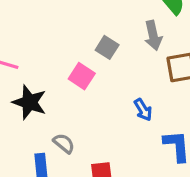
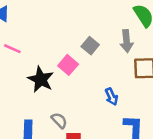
black star: (29, 102) -> (41, 79), moved
gray semicircle: (64, 143) -> (59, 120), moved

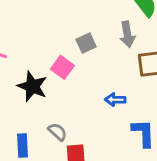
gray square: (90, 46) -> (86, 43), turned 30
blue arrow: (111, 97) -> (115, 100), turned 120

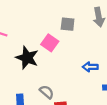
gray square: (86, 43) -> (68, 24), turned 32

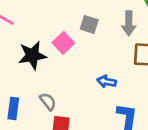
black star: (27, 58) -> (32, 55), turned 30

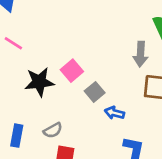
gray square: (89, 24) -> (95, 92), moved, turned 30
gray semicircle: (48, 102) -> (53, 130), turned 96

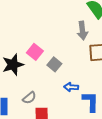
blue arrow: (114, 113) -> (71, 87), moved

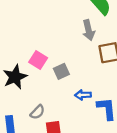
gray square: (54, 64) -> (61, 71), turned 32

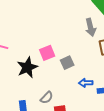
pink square: (38, 60) -> (47, 53), turned 35

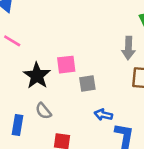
black star: (27, 67) -> (37, 76), turned -30
gray semicircle: (47, 98) -> (43, 111), moved, turned 80

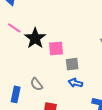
black star: (37, 76) -> (35, 38), moved
blue arrow: (103, 115) -> (75, 83), moved

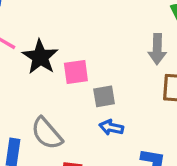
gray semicircle: (36, 84) -> (47, 133), size x1.5

